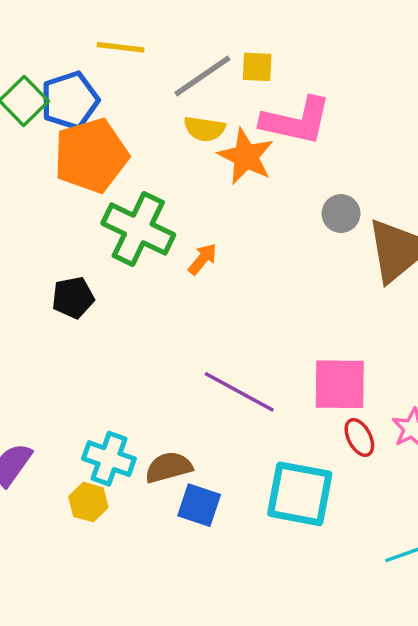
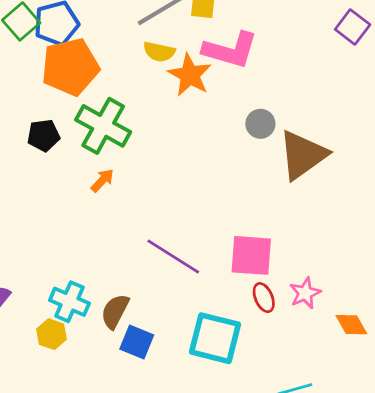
orange arrow: (203, 259) -> (102, 180), moved
black pentagon: (73, 298) -> (44, 135), moved
brown semicircle: (169, 467) -> (115, 311), turned -51

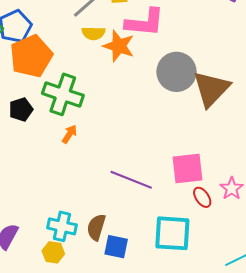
gray circle: (260, 124) -> (176, 72), size x1.8

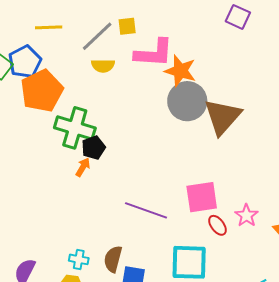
orange star: (119, 46) -> (180, 71), moved
black pentagon: (21, 109) -> (93, 148), moved
cyan cross: (62, 226) -> (79, 259), size x0.7

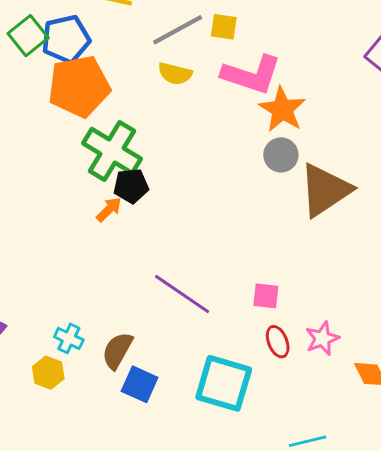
gray circle: (187, 101) -> (281, 155), size x0.6
pink square: (202, 197) -> (266, 296), size x0.6

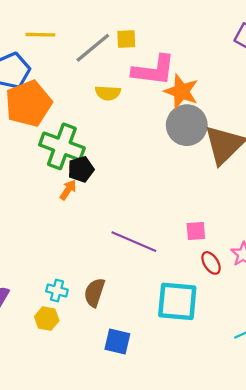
yellow semicircle: (175, 74) -> (108, 93), moved
gray circle: (281, 155) -> (187, 125), size x1.6
blue square: (140, 384) -> (117, 341), moved

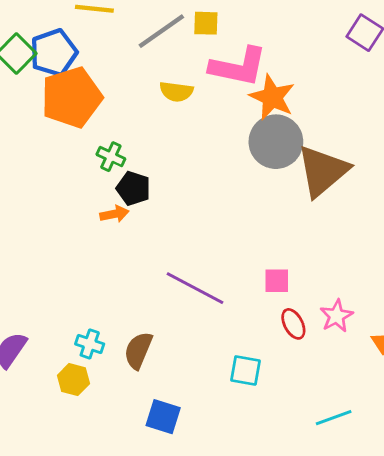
green cross: (62, 146) -> (111, 157), size x0.5
black pentagon: (81, 169) -> (133, 188), turned 30
orange arrow: (68, 190) -> (114, 214), turned 40
cyan square: (177, 301) -> (245, 371), size x0.6

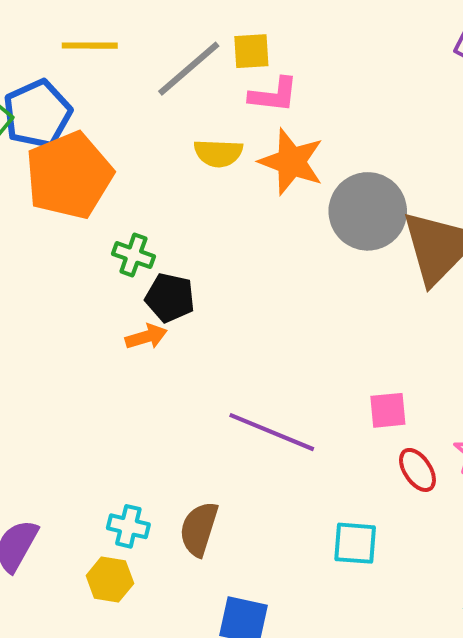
pink L-shape: (238, 67) -> (274, 95), moved, size x0.6
orange star: (272, 97) -> (291, 162), moved

